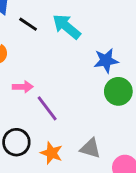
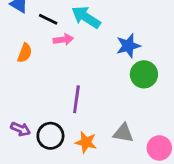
pink arrow: (23, 87) -> (63, 40), moved
purple line: (47, 108) -> (76, 99), turned 52

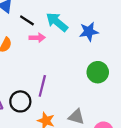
blue star: (128, 46) -> (89, 32), moved
black circle: (50, 136) -> (20, 101), moved

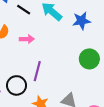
pink arrow: (37, 38) -> (27, 39), moved

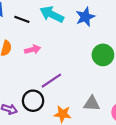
purple line: (37, 71) -> (51, 81), turned 54

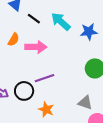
pink arrow: (33, 49) -> (36, 47), size x1.5
gray triangle: (92, 104) -> (85, 103), moved

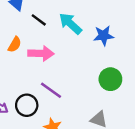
purple line: (45, 78) -> (51, 90), turned 54

